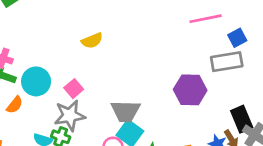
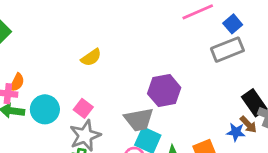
purple hexagon: (190, 90) -> (164, 91), moved
orange semicircle: (15, 105) -> (17, 82), moved

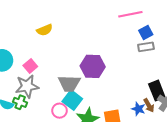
blue square: (233, 24) -> (146, 33), moved
gray rectangle: (227, 50) -> (146, 47), size x0.7

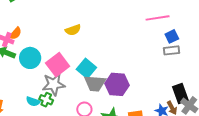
pink square: (30, 66) -> (58, 65), size x1.6
purple hexagon: (93, 66) -> (117, 84), moved
cyan square: (72, 100) -> (86, 68), moved

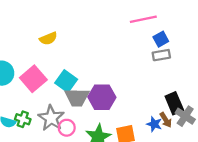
gray star: (54, 84) -> (51, 118), moved, turned -30

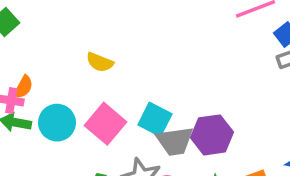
yellow semicircle: (48, 38) -> (100, 62), moved, turned 54

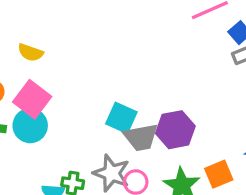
yellow semicircle: (100, 62) -> (31, 52), moved
pink square: (105, 124) -> (32, 99), moved

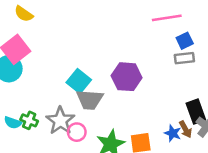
purple hexagon: (175, 130) -> (127, 77), moved

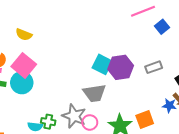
gray rectangle: (184, 58) -> (154, 67), moved
cyan square: (79, 81) -> (102, 64), moved

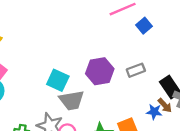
cyan square: (102, 64) -> (58, 80), moved

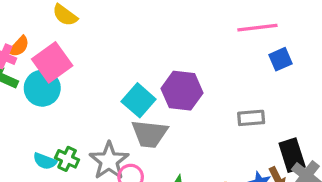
purple hexagon: (100, 71) -> (182, 91), moved

